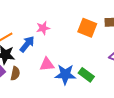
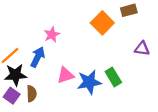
orange square: (87, 28) -> (102, 23), turned 36
green rectangle: (86, 75) -> (113, 77), turned 35

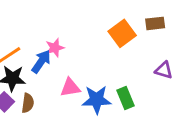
pink star: (52, 35) -> (55, 48), moved

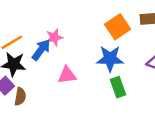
blue star: (97, 100) -> (110, 59), moved
brown semicircle: (28, 103) -> (20, 97), moved

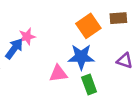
pink triangle: (67, 75) -> (58, 74), moved

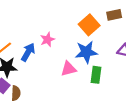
pink star: (27, 37) -> (47, 40), moved
green rectangle: (89, 84) -> (96, 75), turned 35

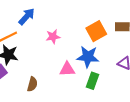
blue arrow: (28, 52) -> (27, 16), moved
brown semicircle: (16, 93) -> (32, 84), moved

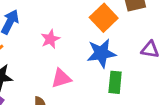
pink triangle: (67, 69) -> (61, 78), moved

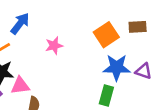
blue star: (101, 53) -> (117, 67), moved
pink triangle: (61, 78) -> (20, 86), moved

